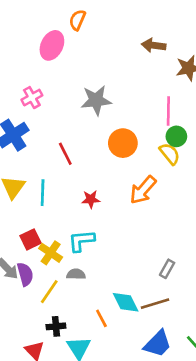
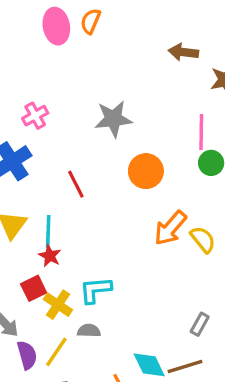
pink ellipse: (52, 45) -> (56, 26), moved, turned -36
yellow semicircle: (170, 154) -> (203, 239), moved
red star: (91, 199) -> (50, 256), moved, turned 30
purple semicircle: (25, 274) -> (27, 355), moved

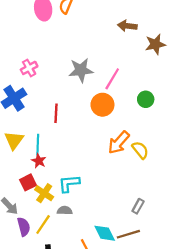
pink line: (201, 132) -> (112, 79), moved, turned 30
red line: (76, 184) -> (56, 113), turned 30

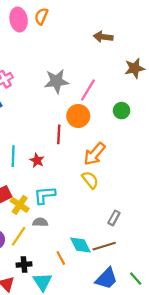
brown star: (155, 44) -> (135, 68), moved
red line: (56, 113) -> (59, 134), moved
yellow semicircle: (140, 150) -> (90, 180), moved
red star: (39, 161) -> (37, 160), moved

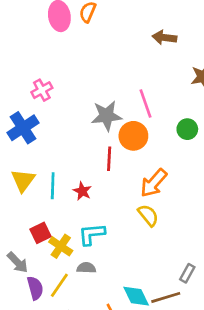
gray star: (57, 81) -> (106, 116), moved
pink line: (88, 90) -> (146, 104), turned -50
gray rectangle: (114, 218) -> (187, 273), moved

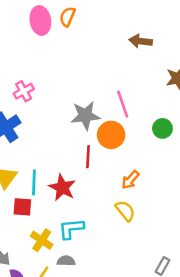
orange arrow: (154, 183) -> (130, 180), size x0.7
red star: (82, 191) -> (62, 188), size x1.5
red square: (41, 233) -> (22, 207), moved, turned 30

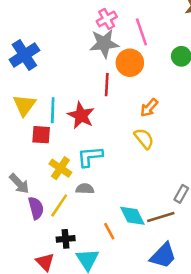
pink cross: (24, 91) -> (107, 19), moved

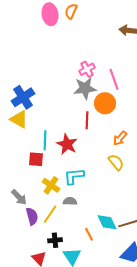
yellow triangle: (24, 105) -> (19, 119), moved, turned -36

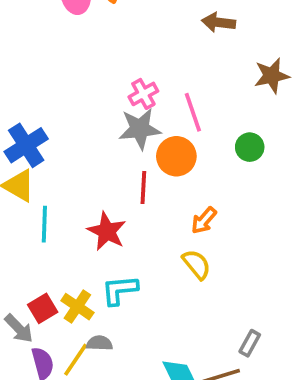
cyan line: (45, 140) -> (44, 224), moved
red square: (36, 159) -> (43, 308), moved, turned -35
gray semicircle: (70, 201) -> (99, 343), moved

